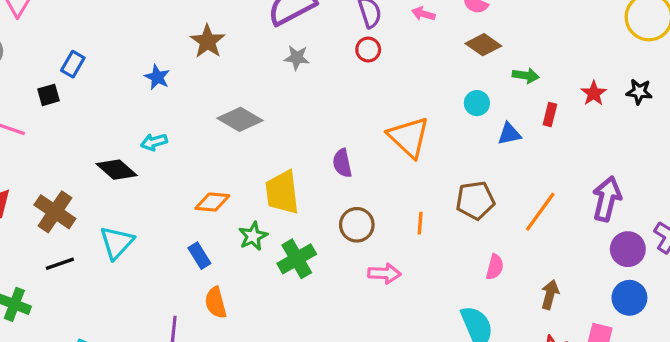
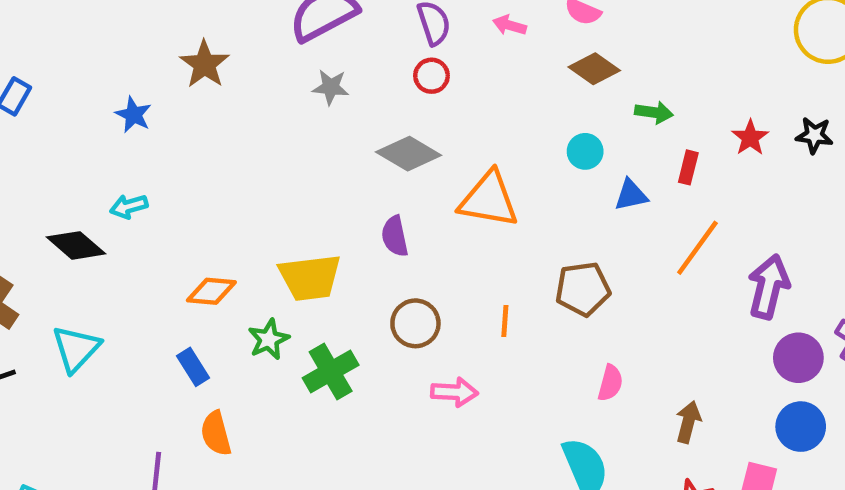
gray diamond: (240, 119) -> (409, 154), moved
orange triangle: (409, 137) -> (489, 200), turned -33
yellow trapezoid: (282, 192) -> (310, 277), turned -90
orange line: (540, 212) -> (697, 248), moved

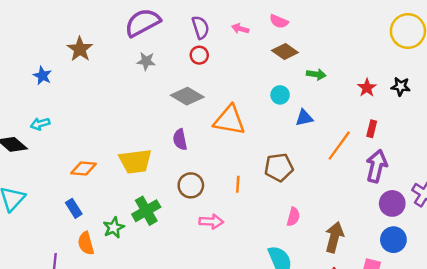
red rectangle: (688, 167) -> (372, 129), moved
green star: (269, 339) -> (114, 228), moved
brown arrow: (688, 422) -> (334, 237), size x1.4

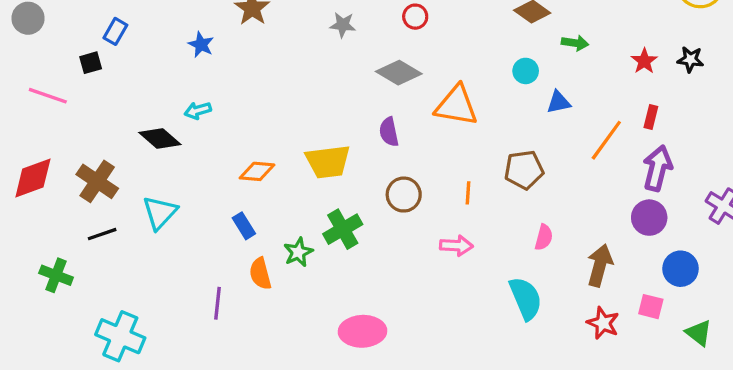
purple circle: (392, 203) -> (649, 218), moved
pink arrow: (211, 222) -> (456, 246), moved

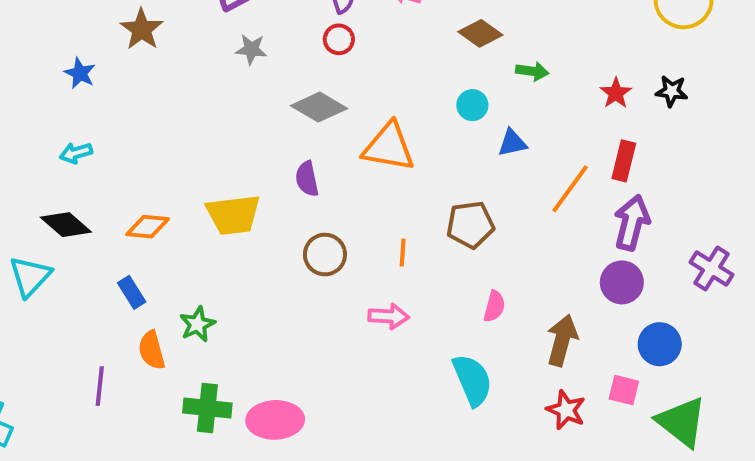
red rectangle: (651, 117) -> (624, 161), size x1.4
black diamond: (160, 139) -> (66, 225), moved
green cross: (343, 229) -> (207, 408), moved, turned 36
green triangle: (699, 333) -> (682, 422), size x1.6

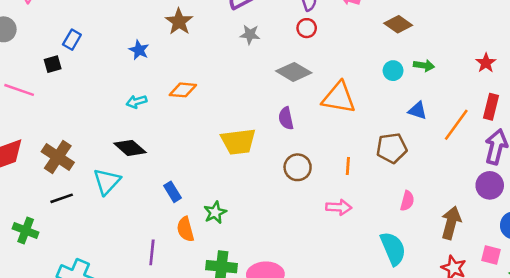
green arrow: (532, 71) -> (424, 65), moved
blue triangle: (512, 143) -> (418, 111), moved, turned 30
orange diamond: (148, 227) -> (183, 90), moved

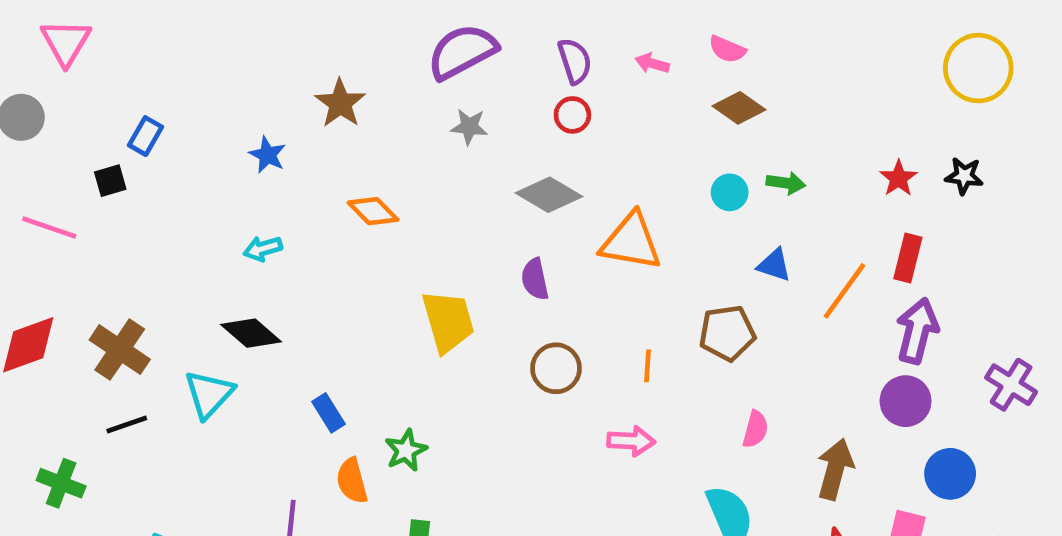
orange diamond: (183, 90) -> (373, 211), moved, turned 40
yellow trapezoid: (238, 142) -> (448, 321), turned -99

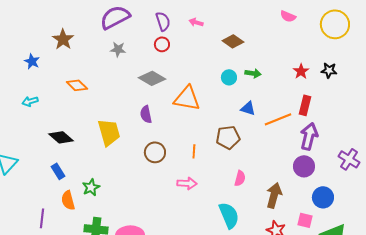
pink semicircle: (727, 49) -> (288, 16), moved
orange line: (845, 291) -> (278, 119), turned 32
black diamond: (251, 333) -> (61, 137), moved

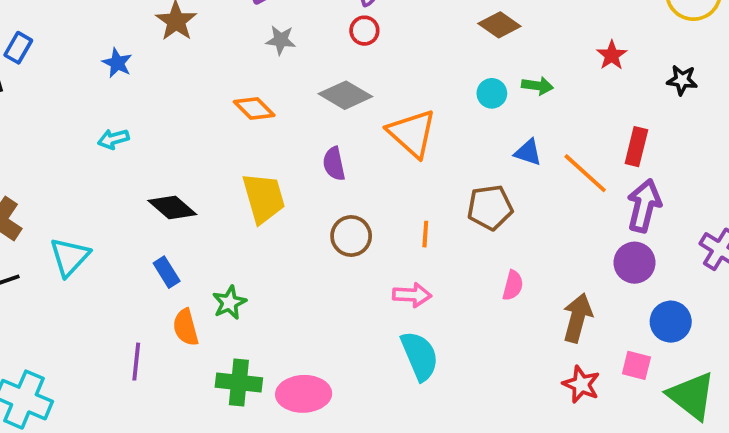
red star: (301, 71) -> (612, 55), moved
orange diamond: (77, 85) -> (254, 109), moved
orange triangle: (187, 98) -> (412, 133), turned 32
orange line: (278, 119) -> (585, 173), turned 64
cyan semicircle: (229, 215) -> (420, 356), moved

